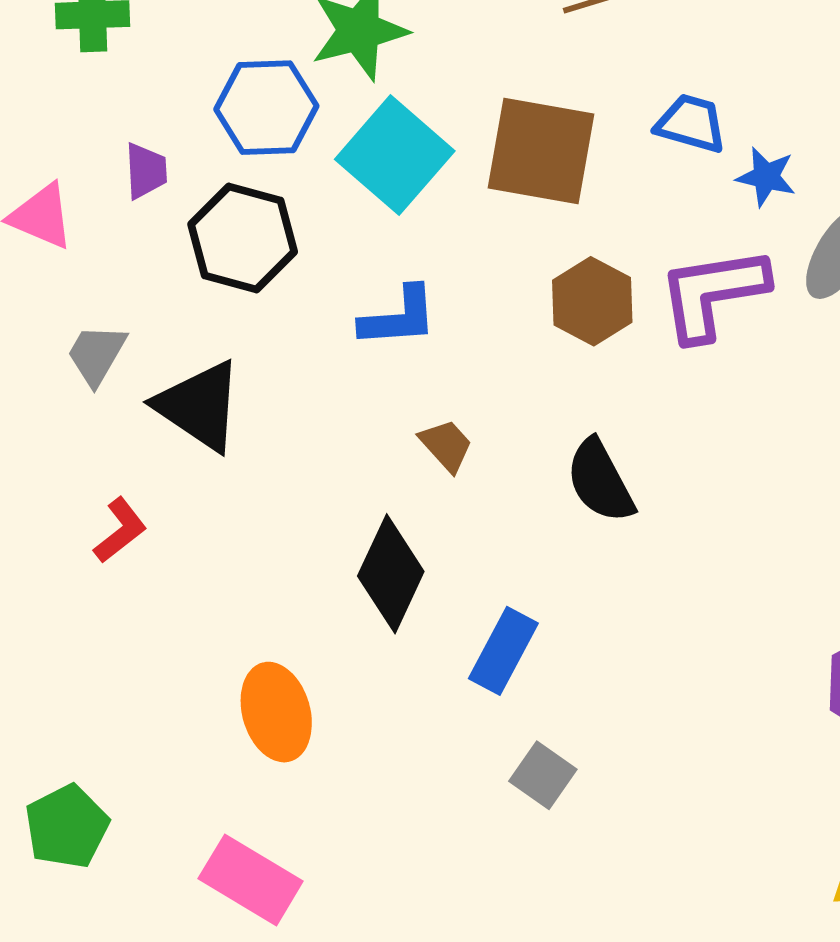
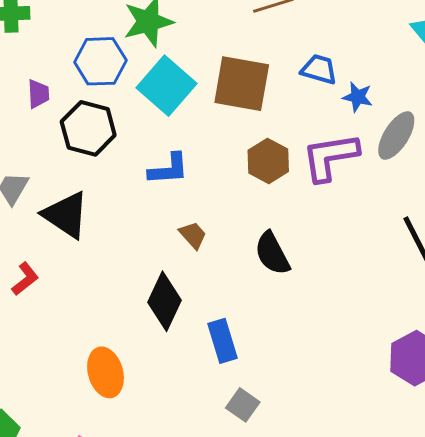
blue rectangle: (503, 651) -> (222, 341), turned -45

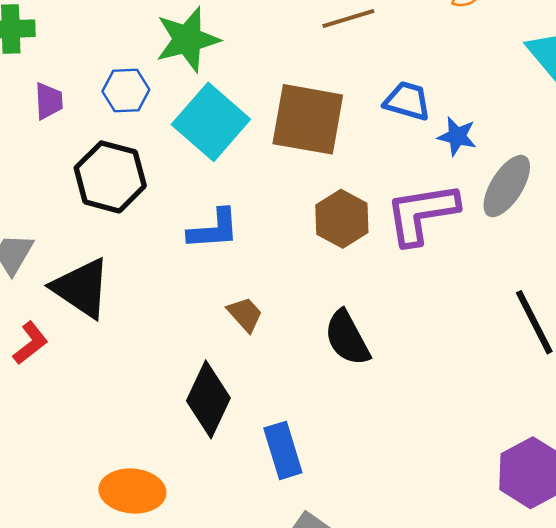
blue hexagon: (100, 61) -> (126, 91), size x0.7
purple trapezoid: (38, 94) -> (49, 101), moved
red L-shape: (25, 279) -> (30, 343), moved
orange ellipse: (106, 372) -> (132, 491), turned -69

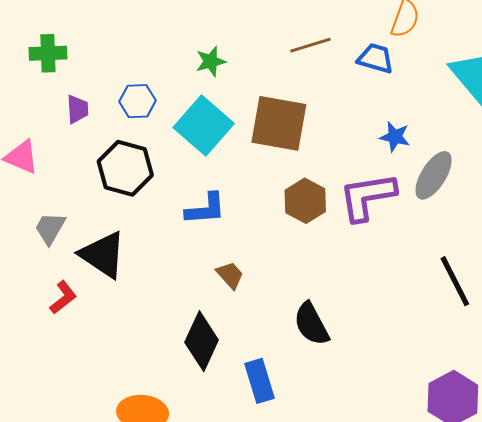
green star: (187, 39) -> (211, 61), moved, size x0.6
blue trapezoid: (407, 101) -> (376, 58), moved
black semicircle: (347, 338) -> (311, 324), moved

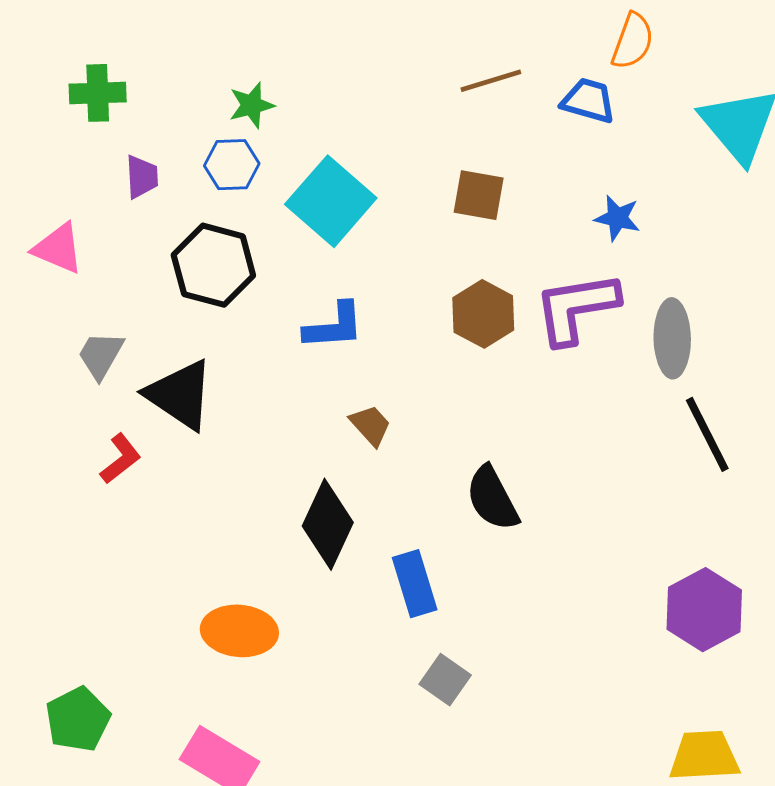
green star: (211, 61) -> (252, 105), moved
brown square: (279, 123) -> (479, 195), moved, size x0.6
gray ellipse: (434, 175) -> (672, 338), moved, turned -33

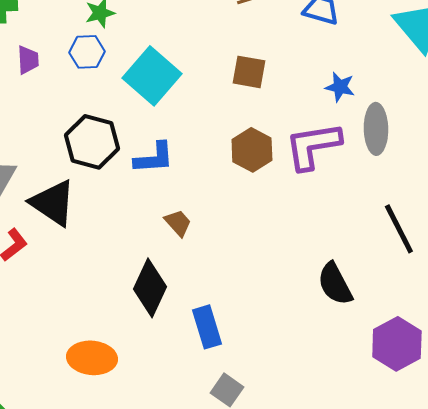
black hexagon: (213, 265) -> (92, 142), moved
gray ellipse: (672, 338) -> (376, 129), moved
black semicircle: (492, 498) -> (335, 284), moved

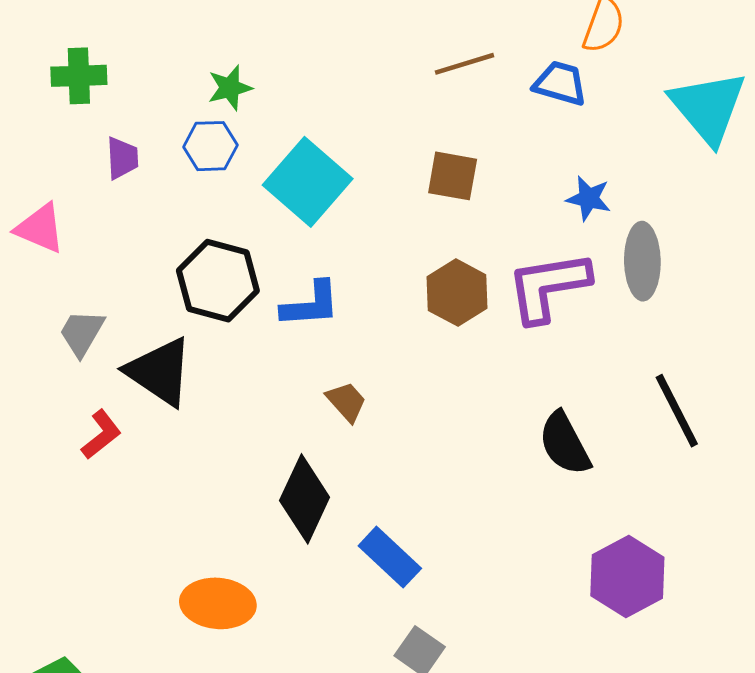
black semicircle: (335, 284) -> (565, 444), moved
blue rectangle: (207, 327) -> (390, 557), turned -30
purple hexagon: (397, 344) -> (627, 577), moved

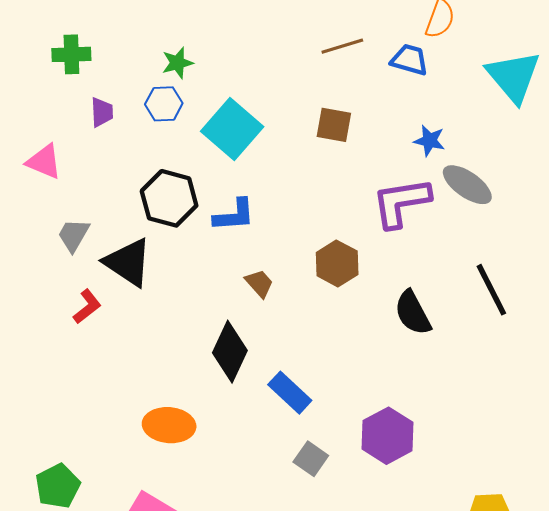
gray ellipse: (642, 261) -> (467, 185), turned -54
brown hexagon: (457, 293) -> (337, 263), moved
purple hexagon: (627, 577) -> (387, 436), moved

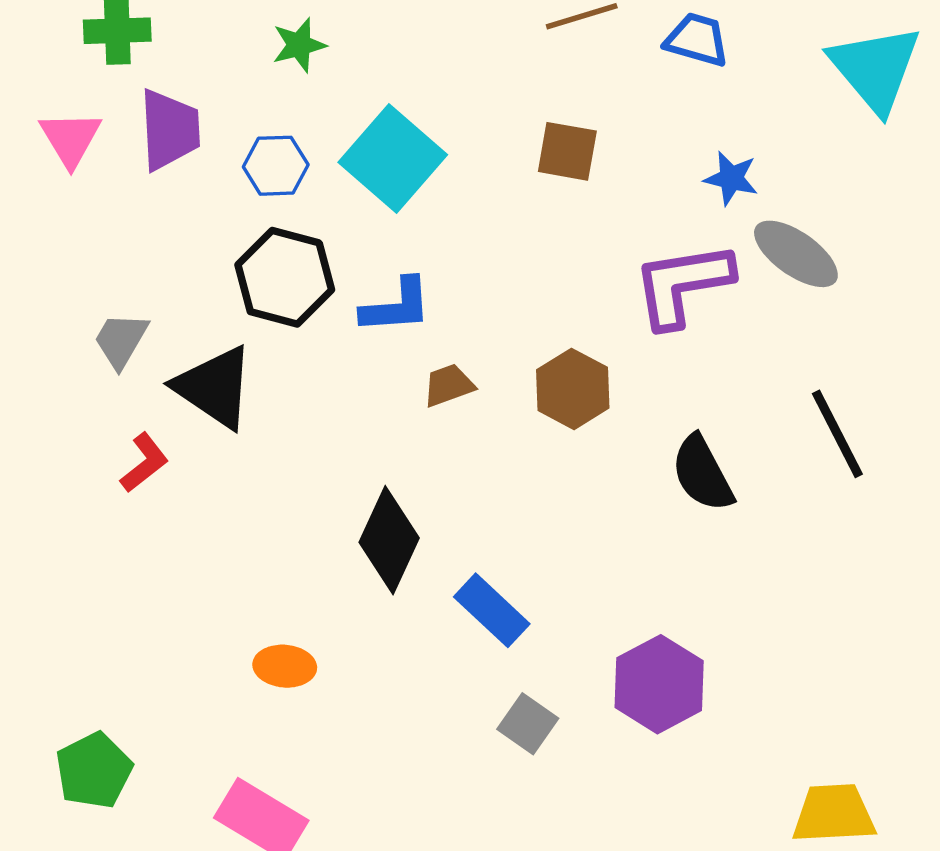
blue hexagon: (164, 104) -> (276, 166), moved
purple trapezoid: (102, 112) -> (169, 130), size x1.6
pink triangle: (44, 162) -> (70, 139), moved, turned 36
brown trapezoid: (259, 283) -> (449, 385), moved, turned -68
orange ellipse: (169, 425) -> (285, 666), size x0.7

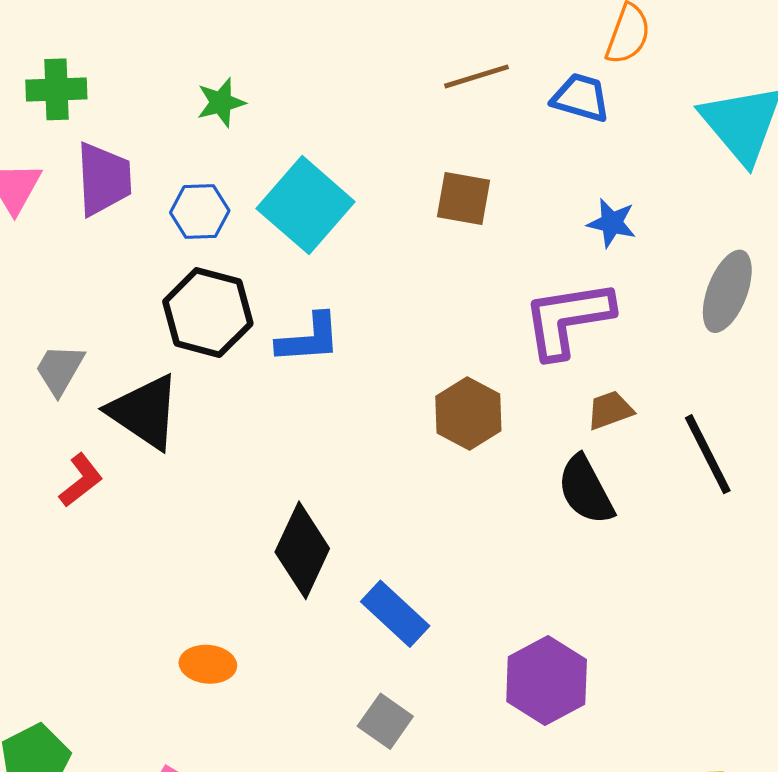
gray ellipse: (796, 254) -> (727, 291), moved, turned 76
brown trapezoid: (449, 385) -> (610, 410), moved
gray square: (528, 724) -> (385, 721), moved

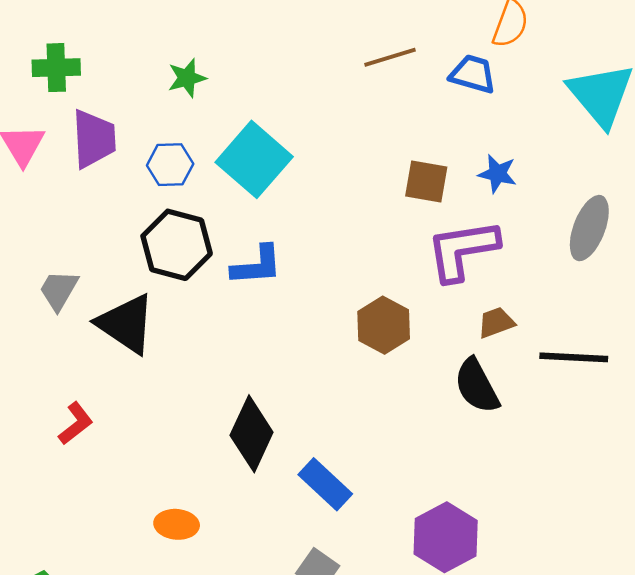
brown square: (464, 199) -> (426, 181), moved
black line: (708, 454) -> (574, 357), turned -60
red L-shape: (81, 480) -> (76, 423), moved

